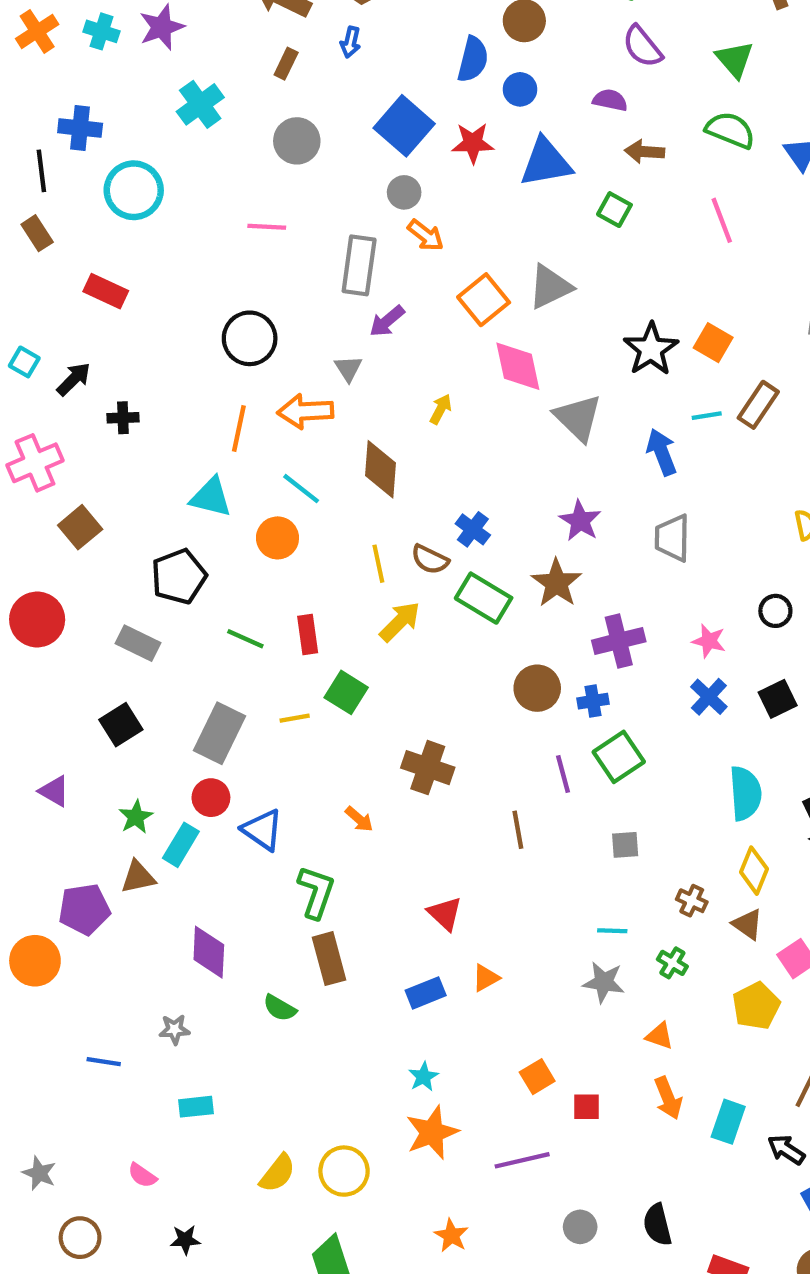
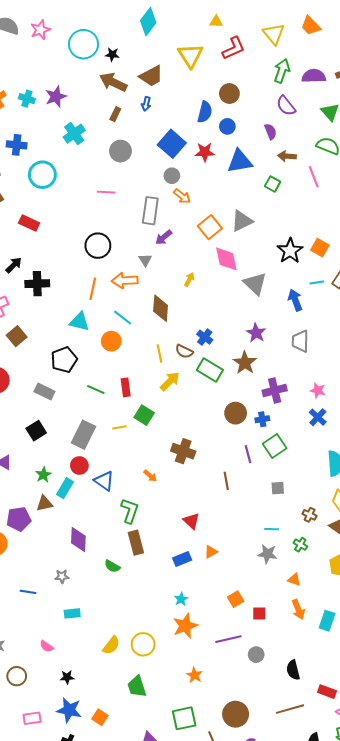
purple semicircle: (610, 100) -> (271, 132), turned 56
pink line: (722, 220) -> (314, 177), moved
black cross: (123, 418) -> (37, 284), size x1.6
gray circle: (580, 1227) -> (256, 655), moved

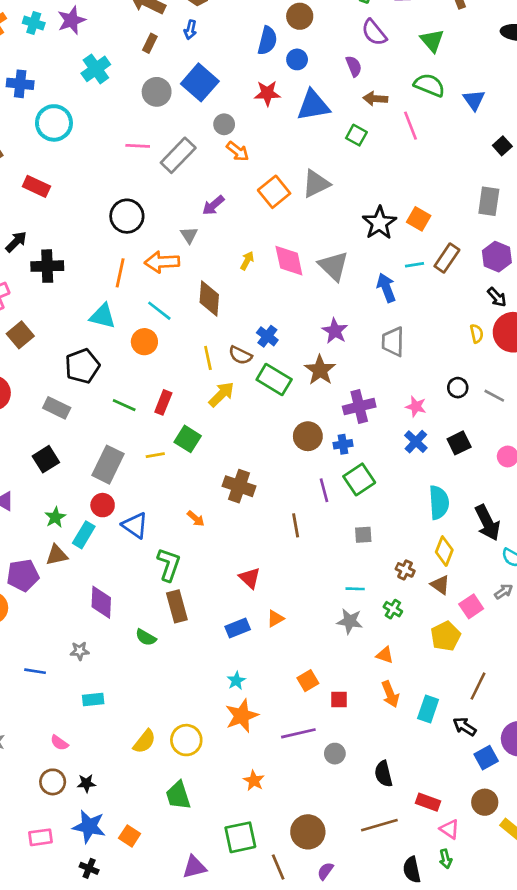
blue square: (172, 144) -> (200, 82), moved
gray rectangle: (150, 211) -> (178, 155), moved, turned 36
pink diamond: (226, 259) -> (289, 261), moved
red rectangle: (126, 387) -> (163, 402), turned 30
brown circle: (17, 676) -> (53, 782), moved

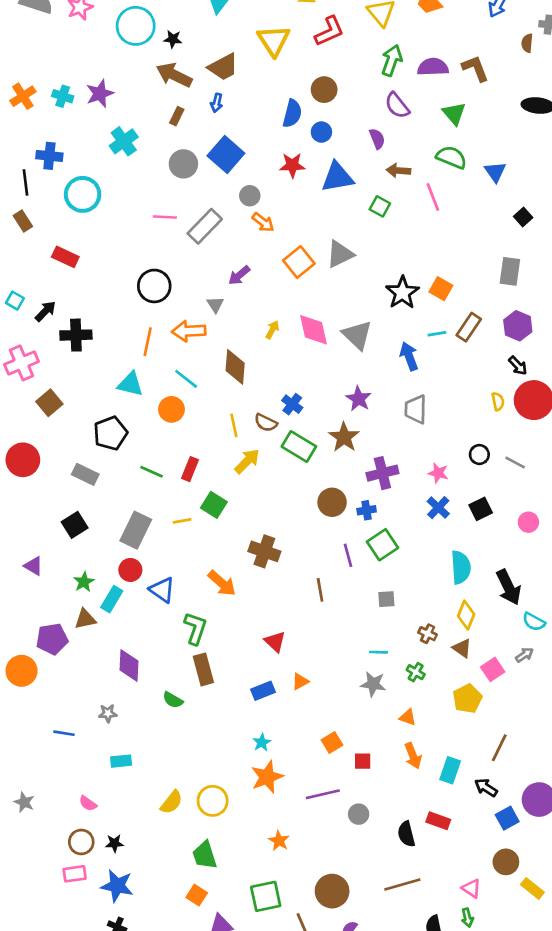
orange arrow: (196, 519) -> (222, 583), size x1.6
red rectangle: (428, 802) -> (438, 821), moved
orange square: (130, 836) -> (197, 895), moved
pink rectangle: (40, 837) -> (75, 874), moved

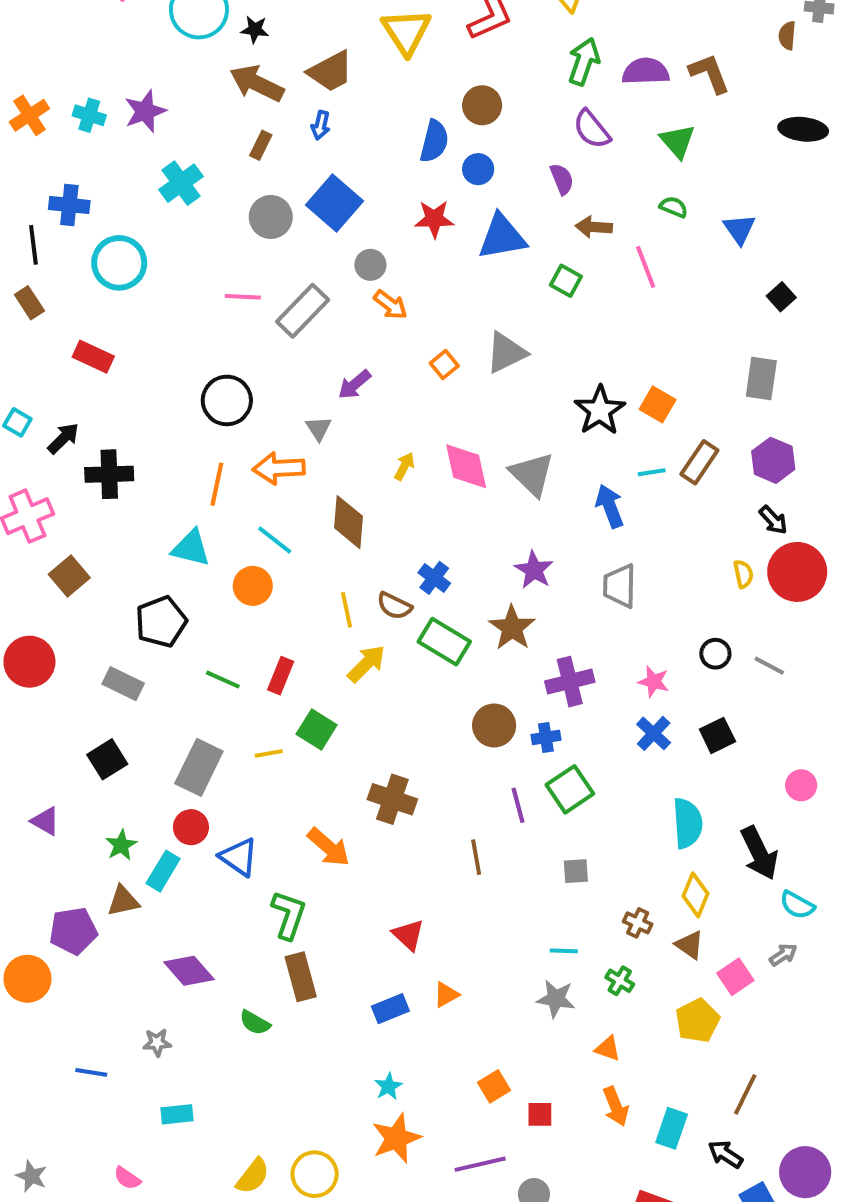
green semicircle: (451, 157) -> (674, 207), size x0.6
orange square: (299, 262) -> (444, 365), size x0.6
pink circle: (528, 522) -> (801, 785), moved
purple diamond: (129, 665) -> (189, 971), turned -44

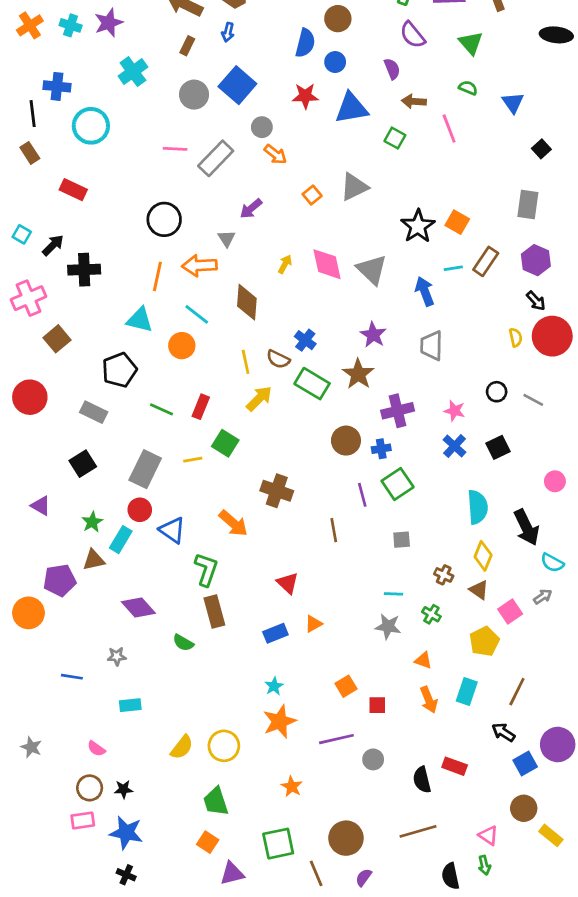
cyan rectangle: (672, 1128) -> (467, 692), moved

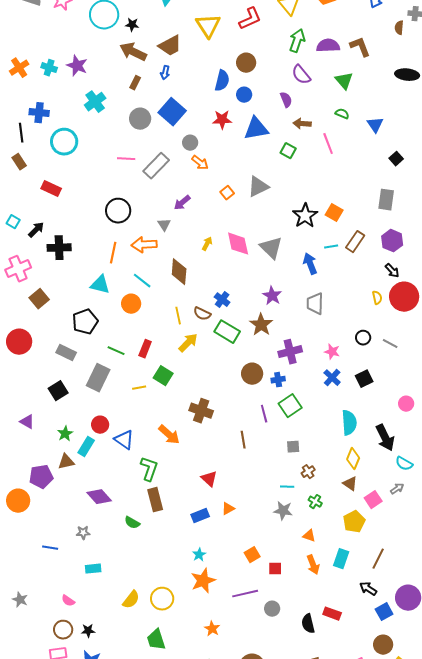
purple star: (109, 23) -> (77, 66), turned -30
gray rectangle: (145, 469) -> (98, 378), moved
brown cross: (444, 575) -> (308, 472), moved, turned 32

